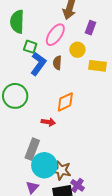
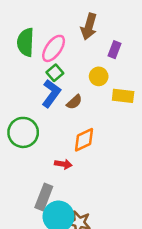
pink ellipse: (55, 35) -> (54, 48), moved
green square: (30, 47) -> (55, 73), moved, turned 32
brown semicircle: (57, 63) -> (74, 102), moved, turned -136

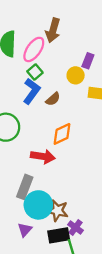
brown arrow: (89, 26) -> (53, 30), moved
purple rectangle: (114, 50) -> (88, 61), moved
red arrow: (63, 164) -> (43, 156), size x1.5

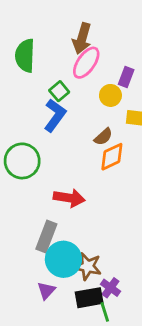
pink ellipse: (34, 49) -> (86, 63), moved
brown semicircle: (53, 99) -> (103, 137), moved
orange diamond: (62, 134) -> (112, 157), moved

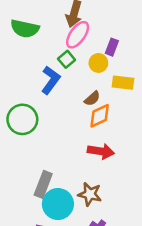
green semicircle: (25, 56) -> (25, 29), turned -80
green square: (59, 91) -> (67, 59), moved
red arrow: (69, 198) -> (101, 151), moved
brown star: (88, 266) -> (90, 194), moved

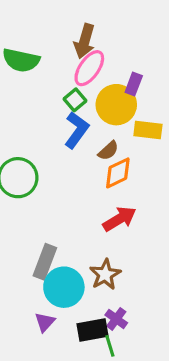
yellow circle: (98, 63) -> (116, 105), size x1.6
blue L-shape: (51, 80) -> (77, 130), moved
red arrow: (101, 151) -> (119, 219), turned -40
brown star: (90, 194) -> (105, 274), turned 30

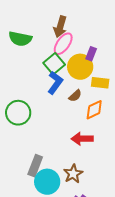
green square: (75, 100) -> (54, 64), size x1.5
orange diamond: (118, 173) -> (94, 110), moved
red arrow: (119, 219) -> (82, 139), turned -150

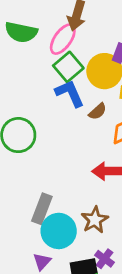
pink ellipse: (63, 44) -> (63, 39), moved
blue L-shape: (55, 83) -> (70, 93), turned -60

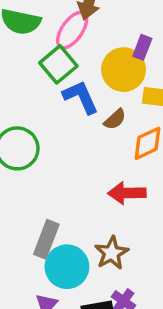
green square: (68, 67) -> (58, 64), moved

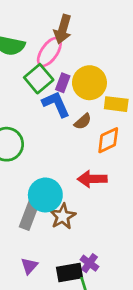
purple rectangle: (142, 47) -> (63, 83), moved
brown star: (112, 253) -> (63, 216), moved
cyan circle: (67, 267) -> (45, 195), moved

